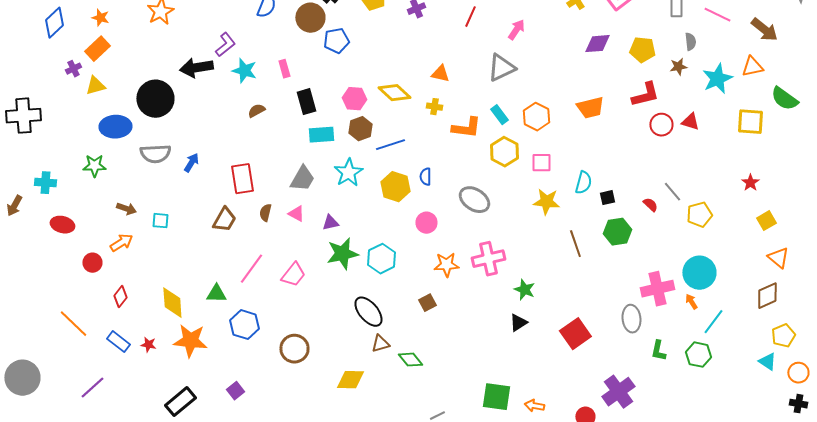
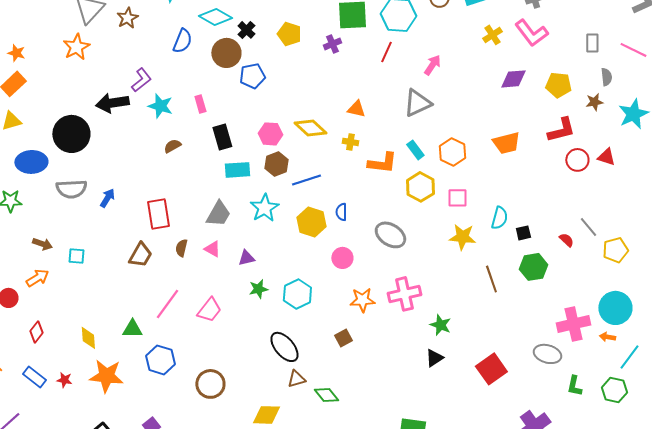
green star: (342, 254) -> (258, 289), size x0.6
orange arrow: (691, 302) -> (607, 337), turned -49
yellow diamond: (172, 303) -> (88, 338), size x0.7
gray ellipse: (631, 319) -> (547, 354), turned -68

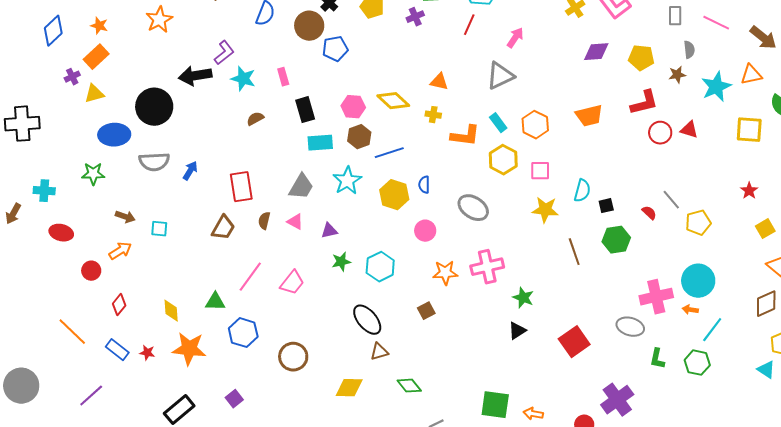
green diamond: (326, 395) -> (409, 386), moved

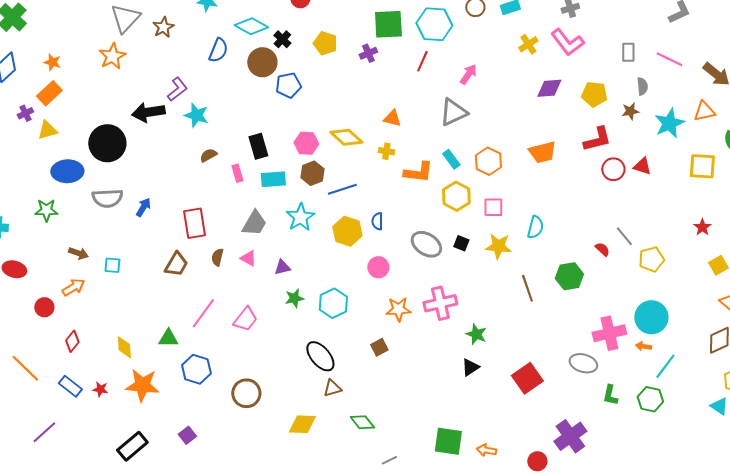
pink rectangle: (283, 77) -> (237, 173), moved
black square: (606, 206) -> (461, 243), moved, turned 35

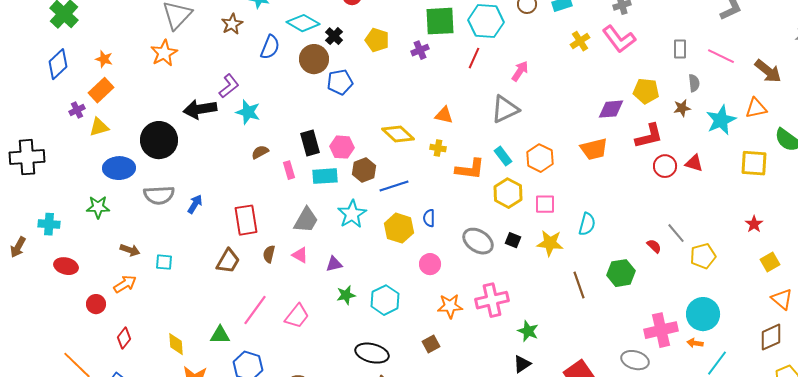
brown star: (163, 27) -> (232, 24), moved
purple diamond: (549, 88) -> (611, 109), moved
pink hexagon: (306, 143) -> (342, 147), moved
black ellipse: (320, 356) -> (372, 353), turned -36

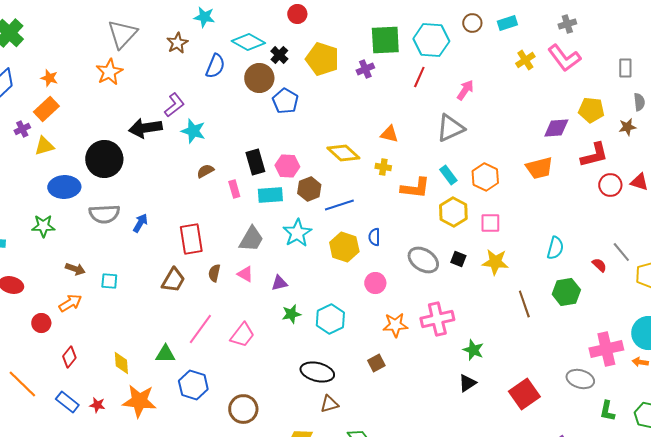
yellow pentagon: (377, 40) -> (322, 59), size x1.4
blue pentagon: (340, 82) -> (285, 101), turned -30
cyan semicircle: (587, 224) -> (555, 248), moved

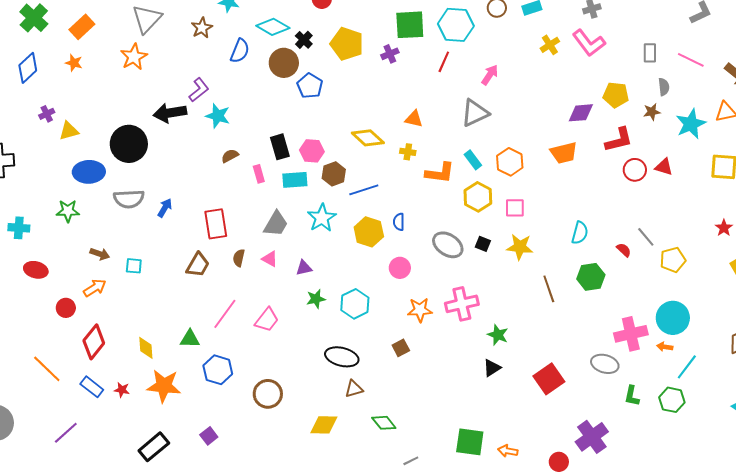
orange rectangle: (46, 109) -> (82, 27), moved
red diamond: (69, 357) -> (94, 342), size x1.6

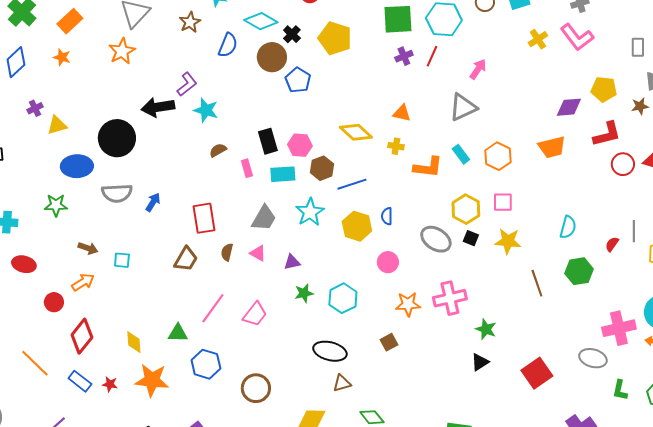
purple cross: (390, 54) -> (404, 56), moved
yellow hexagon: (478, 197) -> (466, 209), moved
gray line: (646, 237) -> (634, 231), turned 40
red semicircle: (624, 250) -> (612, 244), turned -98

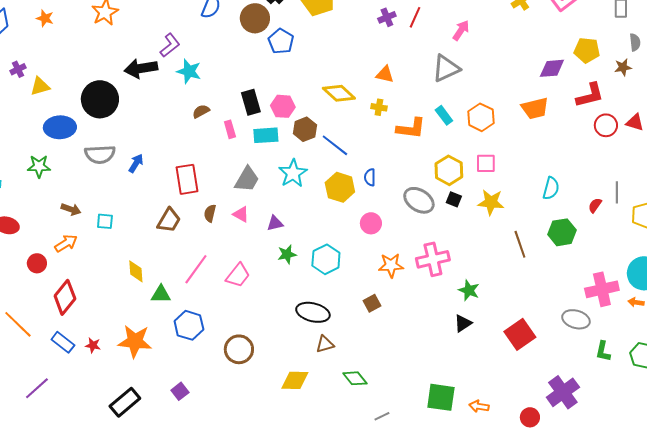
blue line: (352, 184) -> (335, 145), turned 56
yellow diamond: (134, 342) -> (136, 271), moved

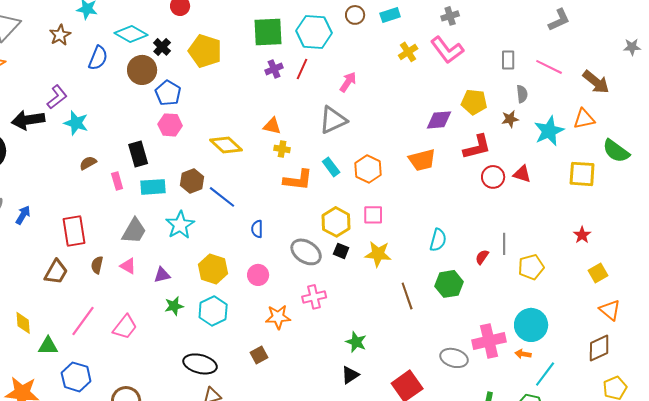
pink hexagon: (283, 106) -> (170, 125), moved
yellow cross: (379, 107) -> (282, 149), moved
yellow hexagon: (340, 187) -> (213, 269), moved
pink cross: (433, 259) -> (314, 297), moved, size x0.7
gray ellipse: (576, 319) -> (454, 358), moved

